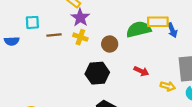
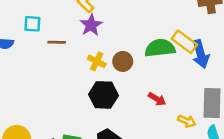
yellow rectangle: (158, 22) -> (184, 42), turned 30
blue arrow: (172, 30) -> (201, 54), size x1.5
yellow cross: (80, 37) -> (97, 61), moved

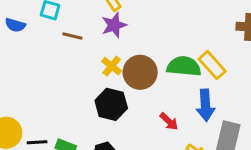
blue arrow: (201, 54) -> (205, 105), moved
brown circle: (123, 61) -> (140, 72), size x1.5

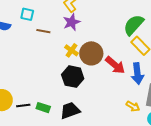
green semicircle: (184, 66) -> (134, 25), moved, turned -50
red arrow: (169, 121) -> (115, 65), moved, size x1.5

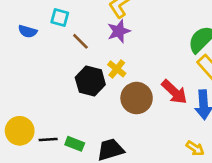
brown line: (43, 31) -> (80, 41), turned 32
brown circle: (91, 53) -> (137, 98), moved
black hexagon: (73, 77) -> (90, 81), moved

